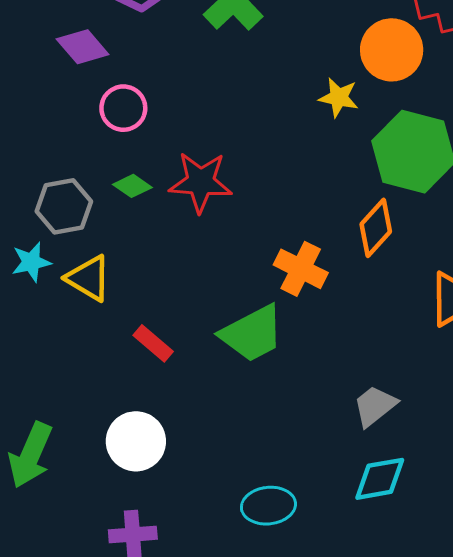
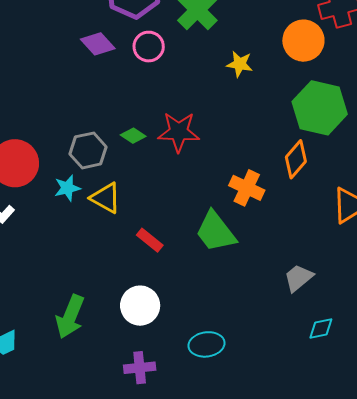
yellow star: (339, 98) -> (240, 64), moved
pink circle: (123, 108) -> (149, 47), moved
green trapezoid: (252, 333) -> (216, 232), turned 81
cyan diamond: (380, 479) -> (321, 329), moved, size x0.7
cyan ellipse: (268, 506) -> (206, 344), moved

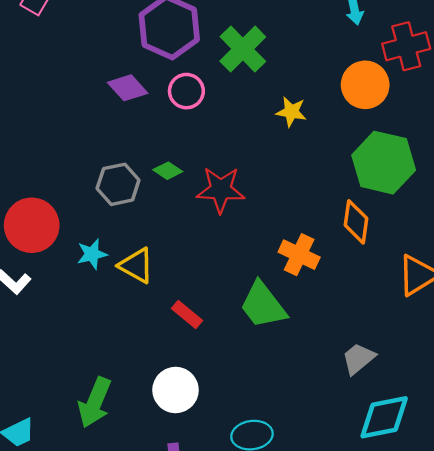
green diamond: (133, 136) -> (168, 171), moved
gray hexagon: (88, 150) -> (118, 184), moved
orange diamond: (296, 159) -> (356, 222), turned -33
cyan diamond: (321, 329) -> (384, 417), size x1.8

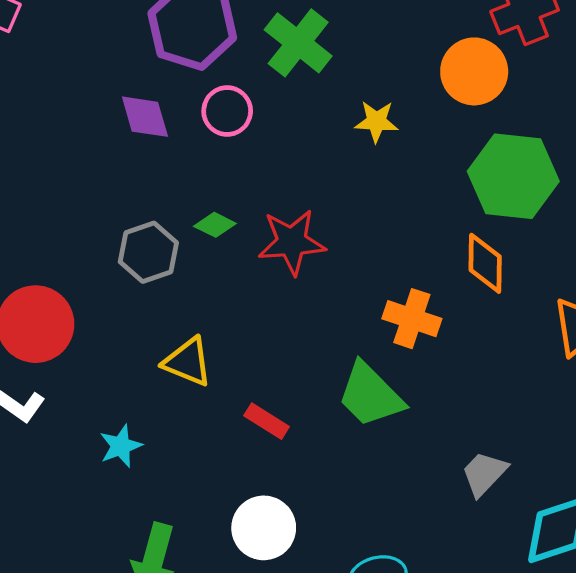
purple diamond: (128, 88) -> (145, 117), turned 33
cyan star: (92, 254) -> (121, 446), moved
gray trapezoid: (358, 359) -> (484, 473), moved

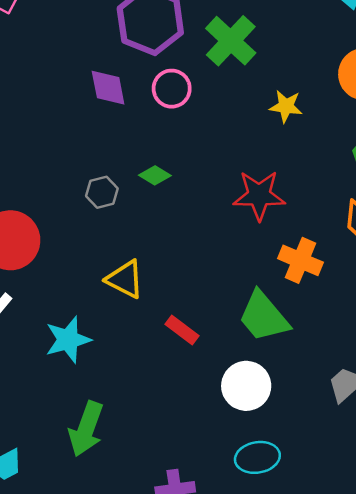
red star: (292, 242) -> (259, 195), moved
gray hexagon: (148, 252) -> (102, 192), size x0.7
cyan star: (121, 446) -> (68, 340), size x1.4
white circle: (264, 528) -> (246, 386), moved

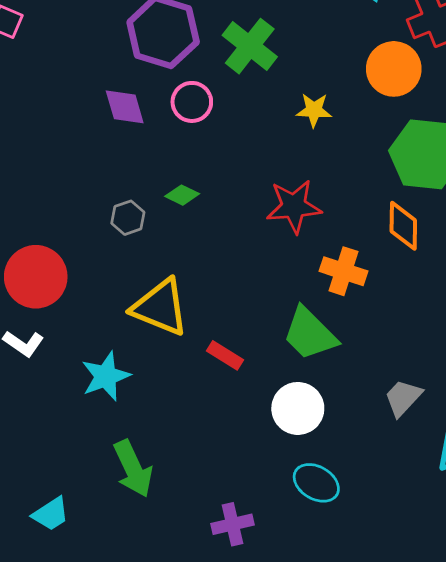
yellow triangle: (125, 279) -> (160, 307), size x1.4
green arrow: (86, 429) -> (133, 469), turned -40
cyan ellipse: (257, 457) -> (316, 483), turned 45

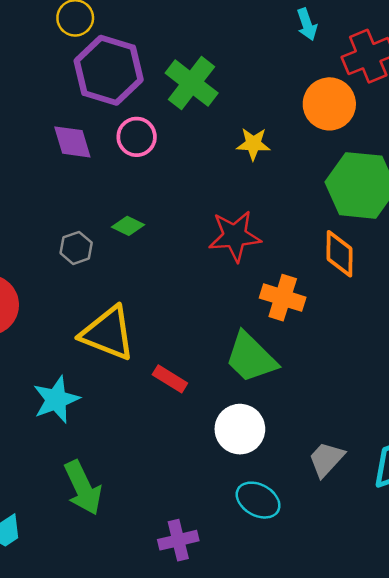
gray trapezoid: (403, 398) -> (326, 459), moved

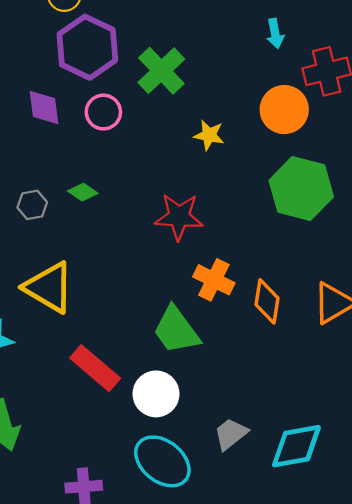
orange diamond: (339, 254) -> (267, 301), moved
red rectangle: (170, 379) -> (95, 368), moved, size x1.6
cyan ellipse: (258, 500) -> (162, 461), size x1.4

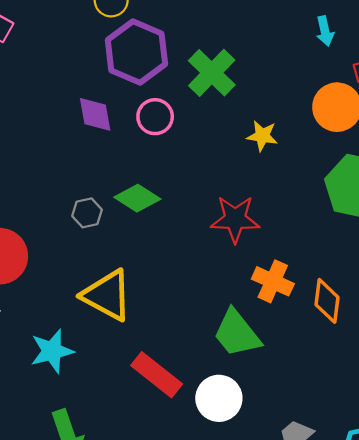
green diamond: (83, 192) -> (137, 198), size x1.5

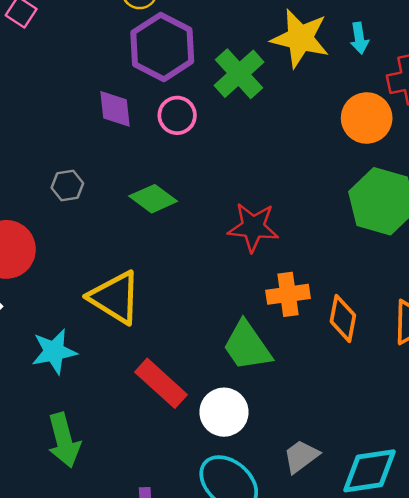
yellow star: (262, 136) -> (300, 38), moved, size x1.8
gray hexagon: (87, 213) -> (67, 185), moved
orange cross: (273, 281) -> (288, 294), turned -36

